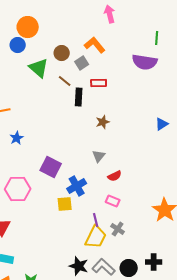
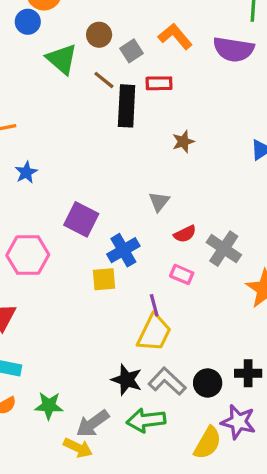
orange L-shape: (95, 45) -> (175, 36), moved
black rectangle: (79, 97) -> (127, 106), size x1.4
brown star: (103, 122) -> (183, 142), moved
gray cross: (118, 229) -> (224, 249), moved, size x1.5

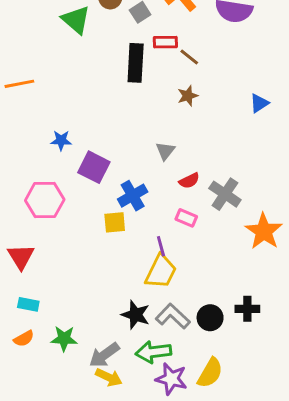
brown line: (104, 80) -> (189, 57), moved
blue star: (26, 172) -> (61, 140), moved, turned 30
purple star: (238, 422) -> (171, 379), moved
yellow arrow: (78, 448) -> (109, 377), moved

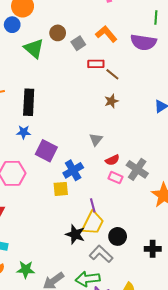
black rectangle: (136, 63) -> (29, 102), moved
pink rectangle: (186, 218) -> (116, 178), moved
black star: (136, 315) -> (75, 234), moved
black circle: (210, 318) -> (118, 236), moved

